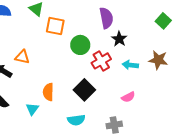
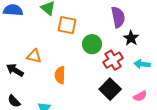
black square: (84, 90) -> (110, 89), moved
orange semicircle: (48, 92) -> (60, 75), moved

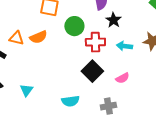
red cross: (113, 60) -> (95, 42), turned 30
orange semicircle: (60, 75) -> (38, 37), moved, turned -114

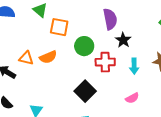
cyan arrow: (124, 46) -> (134, 66), turned -98
black square: (92, 71) -> (85, 91), moved

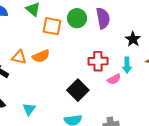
black star: (123, 40) -> (133, 39), moved
green circle: (84, 46) -> (77, 18), moved
pink semicircle: (132, 98) -> (114, 79), moved

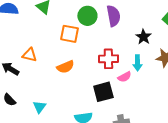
orange square: (52, 26) -> (69, 34), moved
orange semicircle: (41, 56) -> (65, 67), moved
black square: (78, 90) -> (103, 92), moved, turned 30

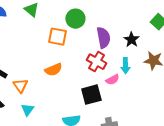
purple semicircle: (113, 16) -> (103, 38), moved
orange triangle: (29, 55) -> (20, 86), moved, turned 42
red cross: (108, 59) -> (96, 62), turned 30

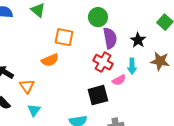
green circle: (75, 19) -> (98, 17), moved
orange semicircle: (53, 70) -> (50, 60), moved

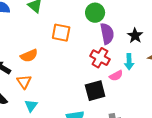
orange semicircle: (50, 60) -> (29, 56), moved

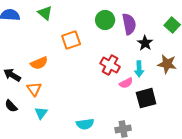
orange square: (61, 33) -> (71, 40), turned -30
purple semicircle: (107, 34) -> (129, 24), moved
black square: (95, 91) -> (146, 98), moved

